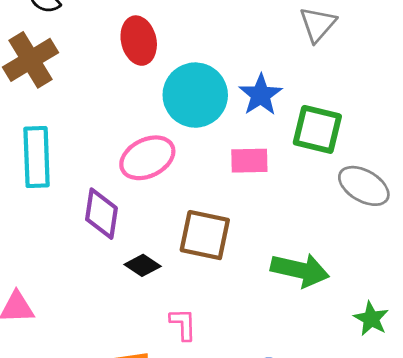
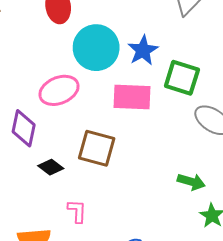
pink rectangle: (249, 161) -> (132, 97), size x1.4
green arrow: (300, 270) -> (191, 182), moved, size x0.7

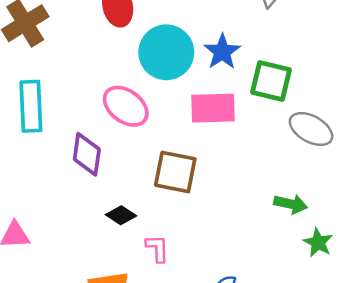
pink ellipse: (59, 90) -> (126, 106), turned 63
black diamond: (51, 167) -> (121, 215), moved

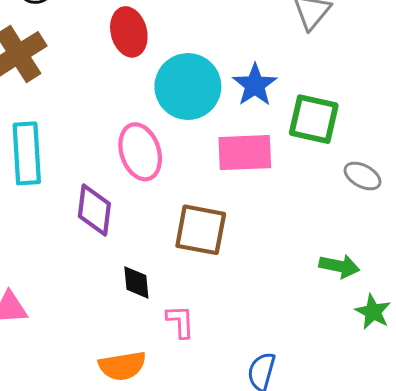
pink ellipse: (126, 106) -> (140, 152), turned 36
gray ellipse: (311, 129) -> (363, 176), size x0.7
black diamond: (121, 215) -> (136, 282), turned 52

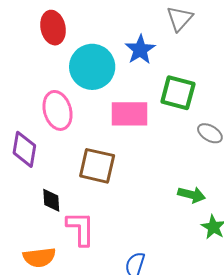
blue star: (255, 85) -> (140, 50), moved
pink L-shape: (180, 322) -> (81, 228), size x1.5

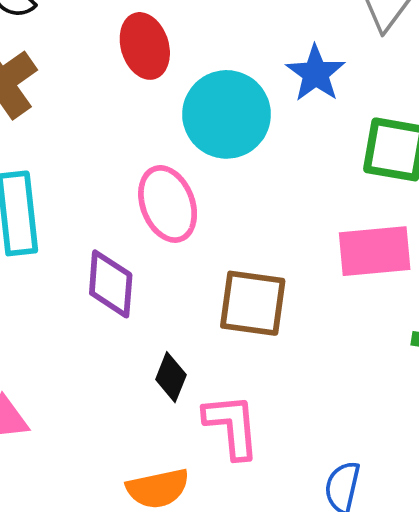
pink rectangle: (130, 114) -> (375, 251), moved
black diamond: (51, 200) -> (171, 377), turned 30

